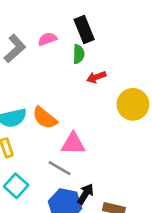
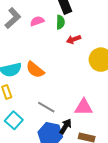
pink semicircle: (47, 39) -> (37, 21), moved
pink triangle: (73, 144) -> (84, 107), moved

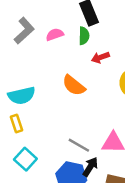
orange semicircle: (35, 70) -> (74, 85), moved
gray line: (46, 107) -> (79, 145), moved

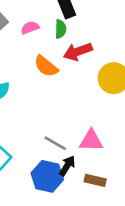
red arrow: (100, 57) -> (78, 52), size x1.5
orange semicircle: (74, 85) -> (46, 66), moved

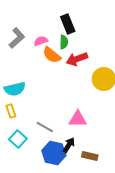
orange semicircle: (46, 66) -> (52, 55), moved
pink triangle: (91, 141) -> (78, 119), moved
gray line: (55, 143) -> (45, 127), moved

